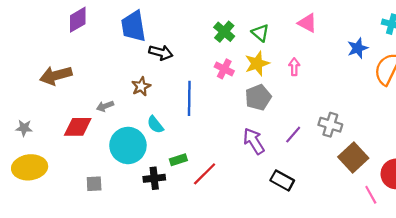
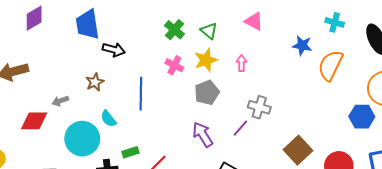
blue star: (358, 48) -> (302, 45), turned 30
gray cross: (330, 125) -> (259, 107), moved

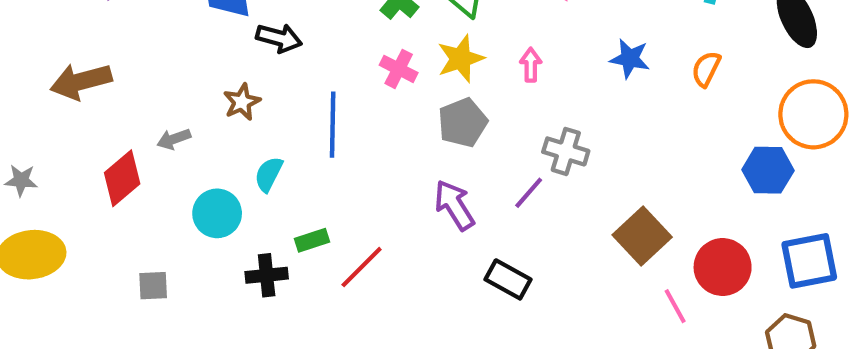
blue star: (302, 45) -> (630, 59), moved
orange semicircle: (330, 65) -> (706, 69), size x0.6
cyan semicircle: (108, 119) -> (269, 174), turned 66
red diamond: (34, 121) -> (122, 178), turned -40
cyan circle: (82, 139) -> (217, 213), size x0.7

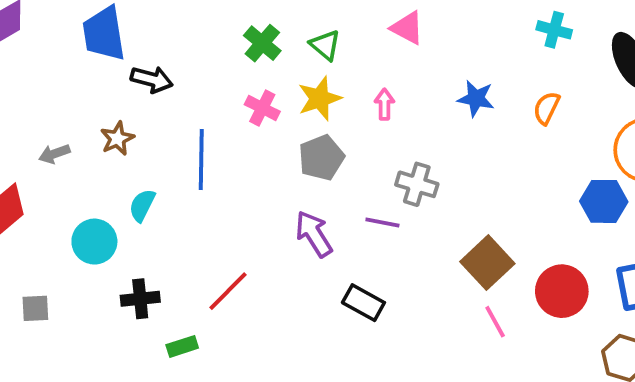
gray arrow: (174, 139) -> (54, 154), moved
purple line: (529, 193) -> (382, 222), turned 60
green rectangle: (312, 240) -> (182, 346), moved
pink line: (675, 306) -> (495, 322), moved

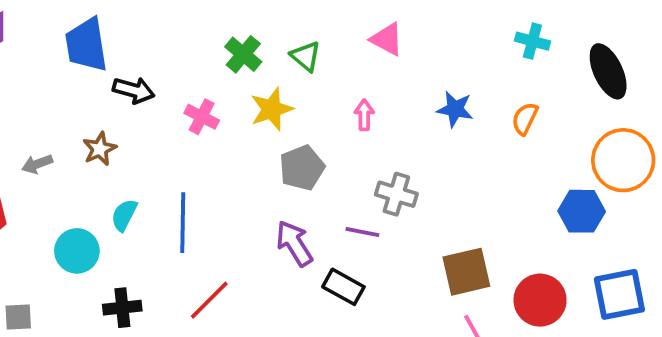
yellow star: (320, 98) -> (272, 109), moved
pink cross: (262, 108) -> (202, 117), moved
blue line: (201, 160) -> (183, 223), moved
brown square: (487, 263) -> (466, 272), turned 30
black rectangle: (363, 303) -> (343, 287), moved

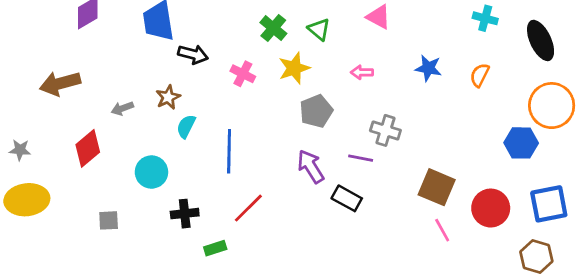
pink arrow: (364, 115) -> (362, 72), turned -90
cyan semicircle: (124, 215) -> (186, 126), moved
brown square: (466, 272) -> (437, 187), turned 36

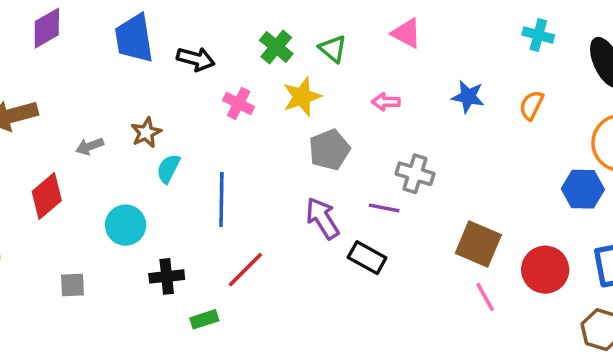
black arrow: (193, 54) -> (196, 59), moved

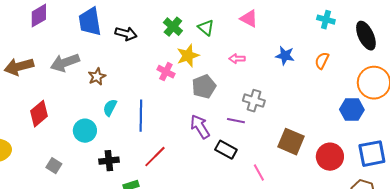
pink cross: (239, 103) -> (166, 72), moved
gray arrow: (90, 146) -> (65, 63), moved, size x1.8
cyan semicircle: (168, 169) -> (110, 108), moved
gray square: (72, 285) -> (54, 166), turned 35
pink line: (485, 297) -> (259, 173), moved

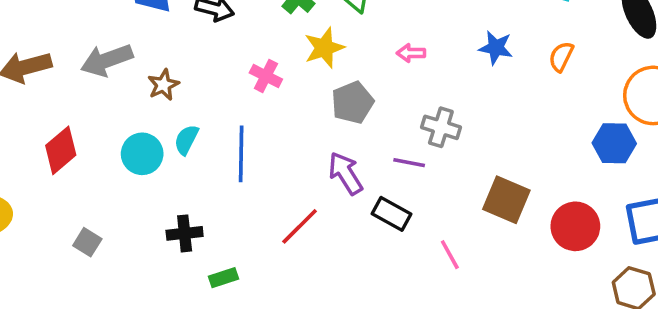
pink cross: (166, 72) -> (266, 76), moved
cyan circle: (85, 131) -> (142, 154), moved
red line: (155, 157) -> (300, 226), moved

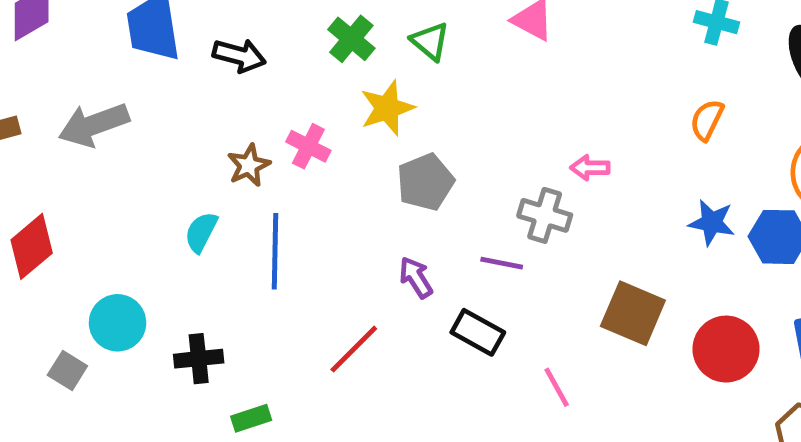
blue star: (496, 48) -> (712, 223), moved
pink arrow: (411, 53) -> (590, 168), moved
brown star: (163, 85) -> (249, 165), moved
cyan circle: (142, 154) -> (118, 323), moved
purple arrow: (345, 173) -> (416, 277), size x0.7

